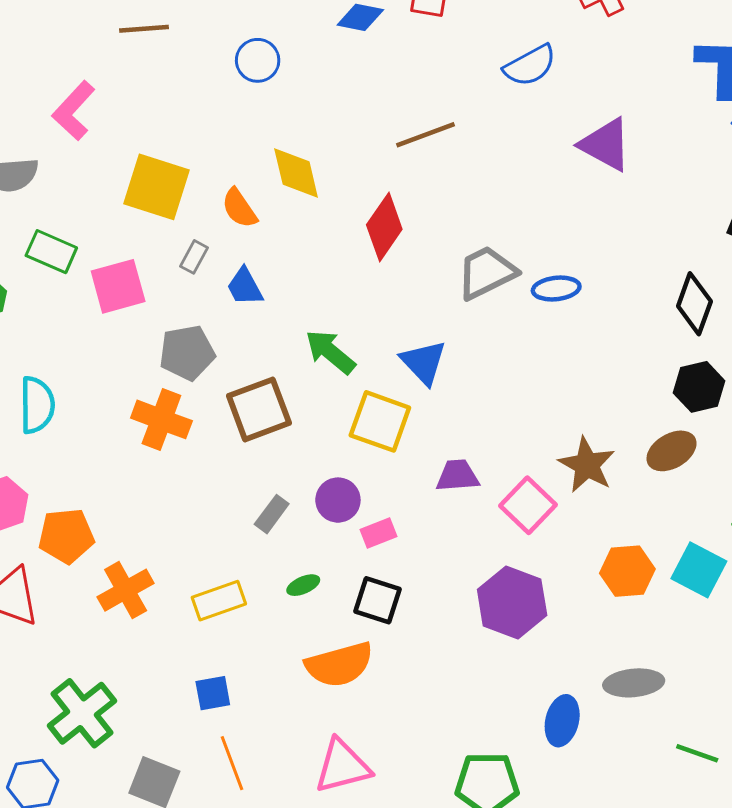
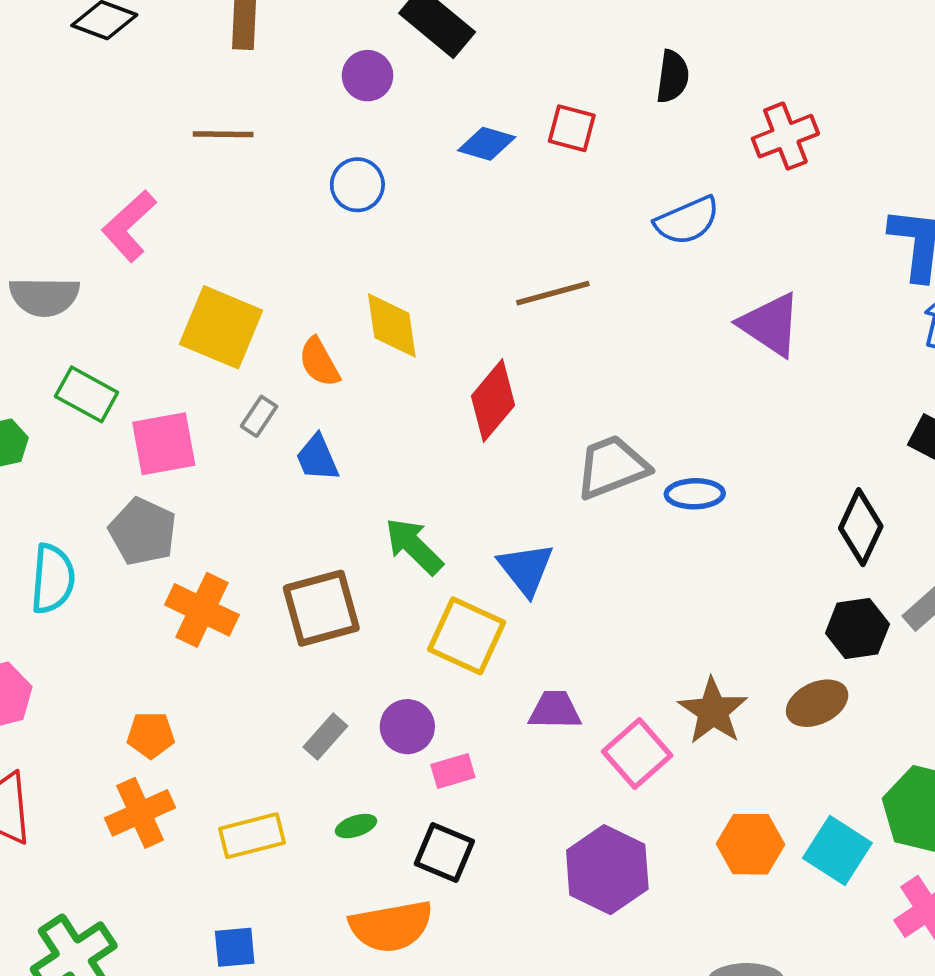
gray pentagon: (187, 353) -> (143, 532), moved, turned 30
orange pentagon: (66, 536) -> (151, 735), moved, size x0.7

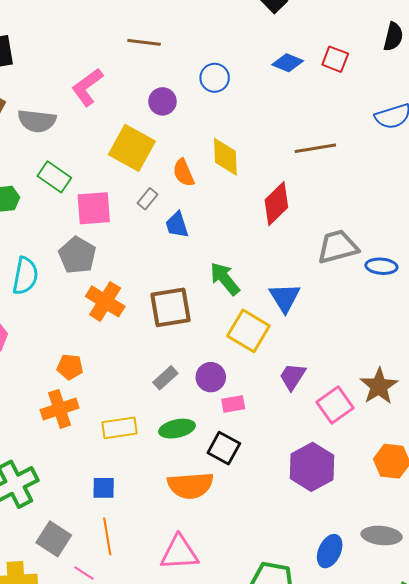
purple circle: (368, 76) -> (162, 101), moved
purple trapezoid: (555, 710) -> (292, 377), turned -64
green ellipse: (356, 826) -> (177, 429), size x1.6

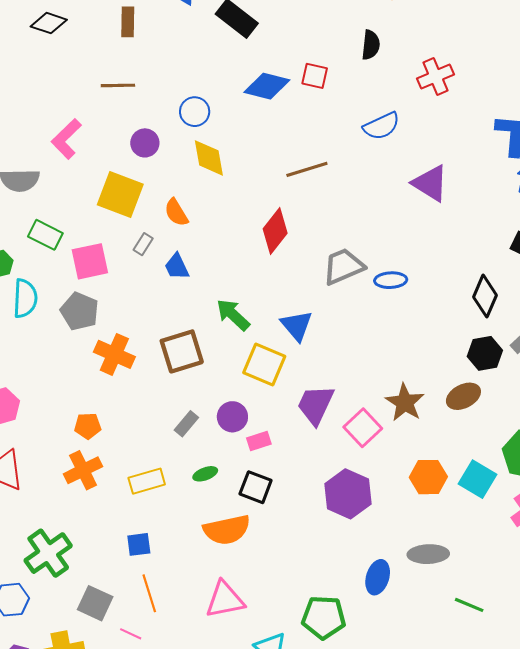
blue diamond: (288, 63) -> (267, 86), size x1.4
yellow diamond: (225, 157) -> (209, 158), moved
cyan semicircle: (25, 276) -> (25, 298), moved
purple trapezoid: (292, 377) -> (315, 405), size x1.4
green ellipse: (177, 429) -> (205, 474), size x0.7

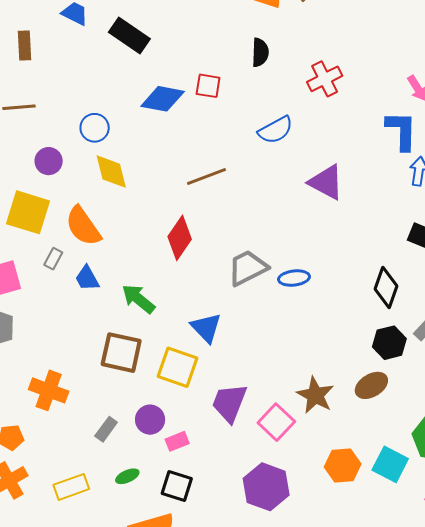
orange semicircle: (176, 212) -> (83, 226), size x1.5
green arrow: (233, 315) -> (138, 299), moved
brown square: (182, 351) -> (121, 353), moved, turned 33
orange cross: (114, 354) -> (49, 390), moved

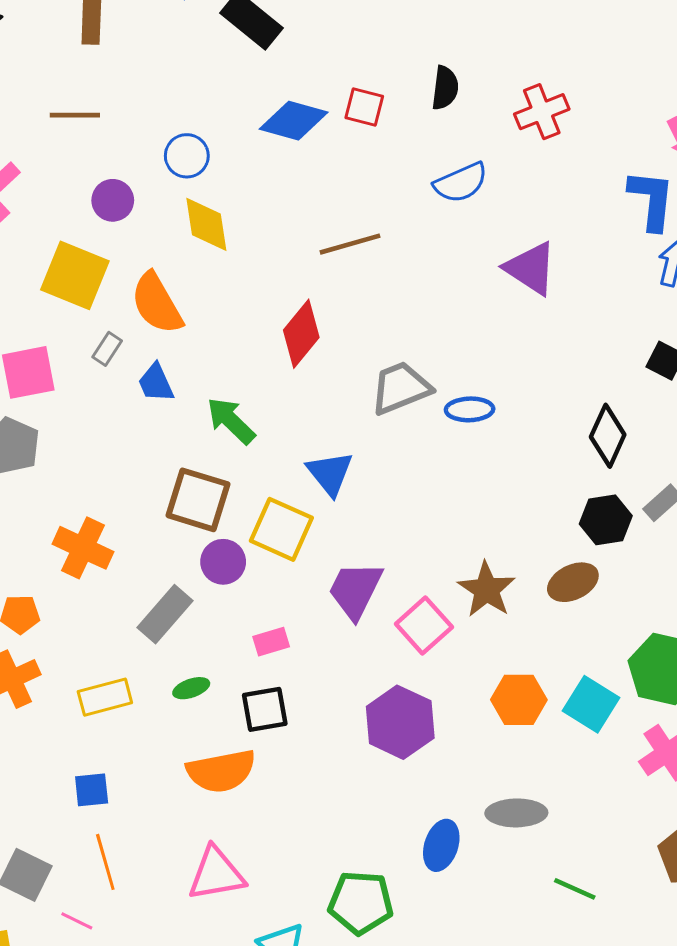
black semicircle: (260, 52) -> (445, 88), moved
purple circle: (150, 420) -> (223, 562), moved
gray rectangle: (106, 429) -> (165, 614), size x1.5
black square: (177, 486) -> (265, 709), turned -32

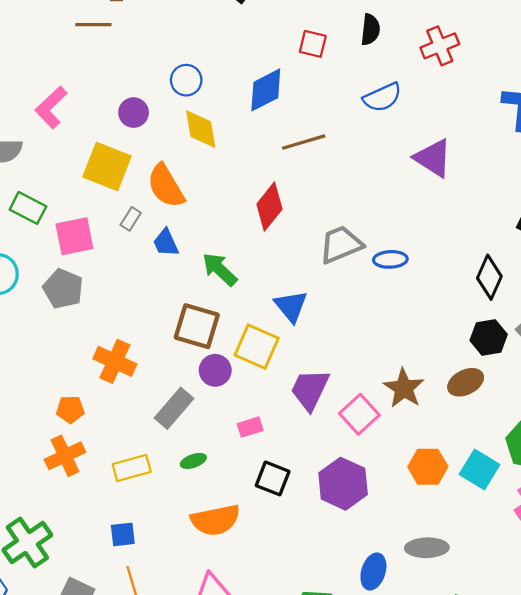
brown line: (75, 115) -> (93, 25), moved
blue diamond: (294, 121) -> (266, 90), moved, turned -42
black square: (265, 709) -> (273, 478), moved, turned 32

